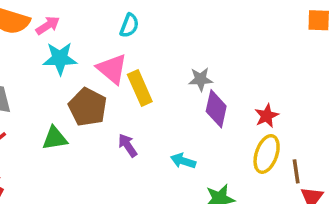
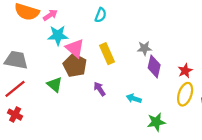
pink triangle: (112, 69) -> (75, 48), moved
green triangle: (55, 138) -> (55, 85), turned 49

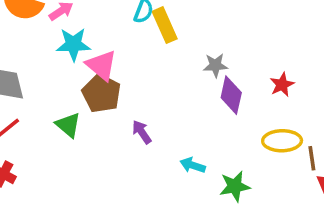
yellow rectangle: (107, 54) -> (165, 25), moved
red star: (185, 71) -> (282, 85), moved
yellow ellipse: (185, 94) -> (282, 141), turned 70
cyan arrow: (134, 98) -> (193, 165), moved

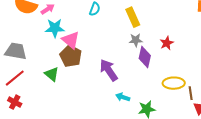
yellow rectangle: (165, 25) -> (133, 17), moved
red star: (282, 85) -> (167, 43), moved
purple arrow: (142, 132) -> (109, 70), moved, size x1.6

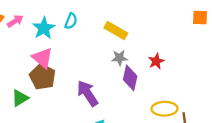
yellow rectangle: (133, 17) -> (116, 31), turned -36
cyan star: (55, 28) -> (44, 28), moved, turned -30
green triangle: (52, 74) -> (20, 98), turned 49

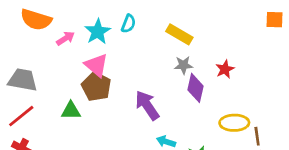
pink arrow: (15, 21) -> (65, 38), moved
green triangle: (20, 98) -> (71, 111), turned 30

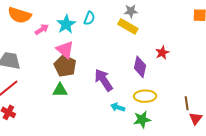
gray star: (183, 65) -> (131, 11), moved
green triangle: (71, 111) -> (60, 90), moved
yellow ellipse: (234, 123) -> (145, 96), moved

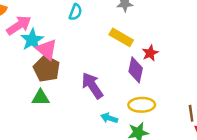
cyan star: (66, 24) -> (32, 40), moved
yellow rectangle: (128, 26) -> (121, 37), moved
pink arrow: (42, 29) -> (19, 25), size x1.5
red star: (162, 53) -> (150, 53), moved

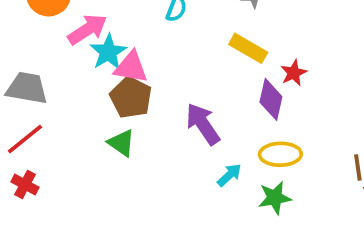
pink triangle: (47, 49) -> (131, 67), turned -30
green triangle: (41, 98) -> (121, 143), turned 36
cyan arrow: (109, 118) -> (229, 175), turned 119

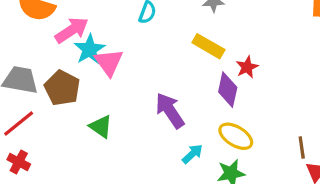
pink triangle: (131, 67) -> (109, 62), turned 44
brown pentagon: (131, 97) -> (62, 88), moved
yellow ellipse: (280, 154) -> (236, 136), turned 32

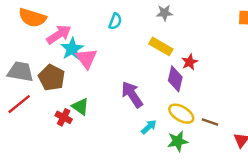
brown line: (302, 148) -> (210, 122), moved, turned -63
red cross: (19, 162) -> (64, 117), moved

